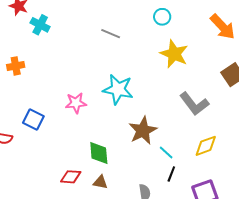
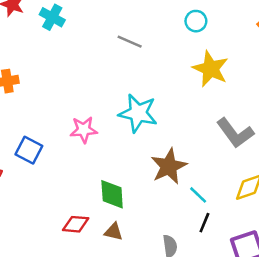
cyan cross: (40, 25) -> (52, 17), moved

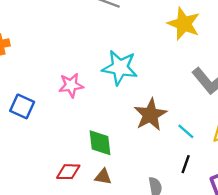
cyan line: (198, 195) -> (186, 131), moved

